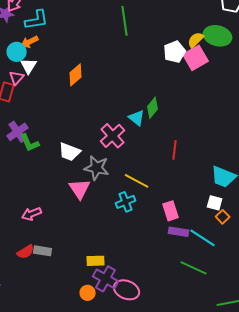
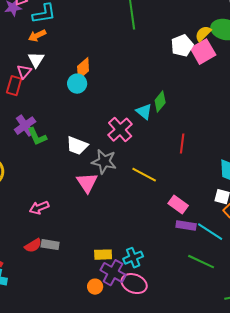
cyan circle: (17, 52) -> (77, 84), moved
cyan cross: (126, 202) -> (133, 258), moved
pink rectangle: (171, 211) -> (178, 205), turned -36

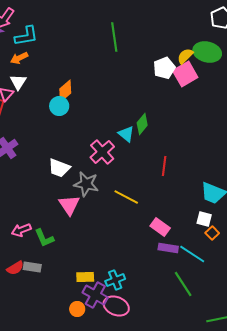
green L-shape: (37, 137) -> (44, 238), moved
green line: (201, 262) -> (183, 284), turned 32

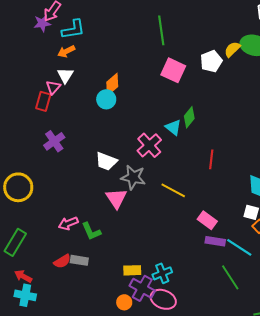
pink square: (185, 74) -> (173, 70), moved, turned -35

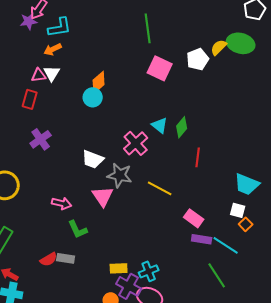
pink triangle: (53, 87) -> (39, 75), moved, turned 42
green diamond: (189, 117) -> (182, 127), moved
pink arrow: (68, 223) -> (62, 203), moved, turned -144

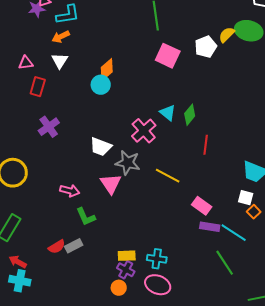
pink triangle: (39, 75) -> (26, 63), moved
gray rectangle: (66, 258) -> (74, 246), turned -36
cyan cross: (149, 271) -> (157, 259), turned 30
purple cross: (129, 286) -> (126, 270), moved, size x0.7

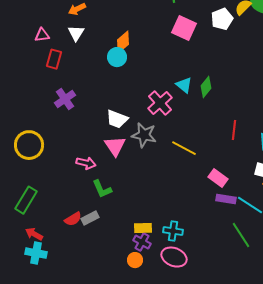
red line: (206, 145) -> (234, 130), moved
pink triangle: (111, 184) -> (115, 146), moved

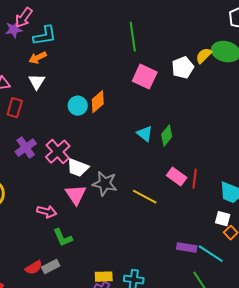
orange diamond: (123, 42) -> (98, 102), moved
pink cross: (160, 103) -> (58, 152), moved
pink rectangle: (218, 178) -> (177, 177), moved

